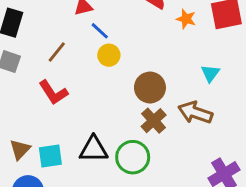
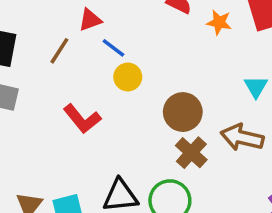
brown line: (57, 52) -> (59, 51), moved
red L-shape: (53, 92) -> (82, 119), moved

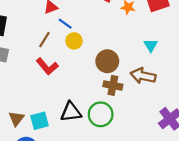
brown line: (59, 51) -> (44, 40), moved
brown cross: (191, 153) -> (113, 85), turned -30

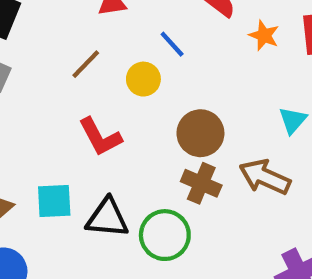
blue line: (65, 24) -> (172, 44), moved
red L-shape: (47, 66) -> (100, 137), moved
cyan square: (40, 121) -> (54, 201), moved

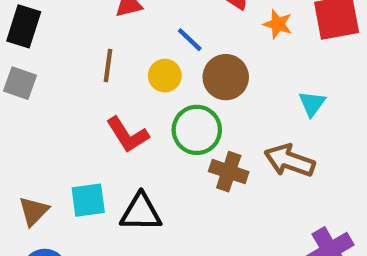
brown line: (86, 64) -> (108, 66), turned -32
brown circle: (200, 133) -> (226, 77), moved
green circle: (165, 235) -> (197, 130), moved

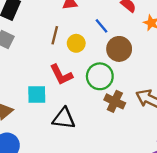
yellow circle: (165, 76) -> (76, 43), moved
cyan square: (88, 200) -> (37, 94), moved

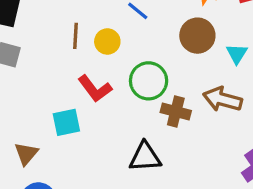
brown circle: (119, 49) -> (197, 36), moved
black triangle: (64, 118) -> (145, 157), moved

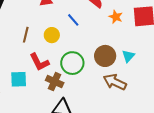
brown line: (76, 36) -> (26, 35), moved
brown circle: (197, 36) -> (105, 56), moved
brown cross: (176, 111) -> (55, 82), moved

